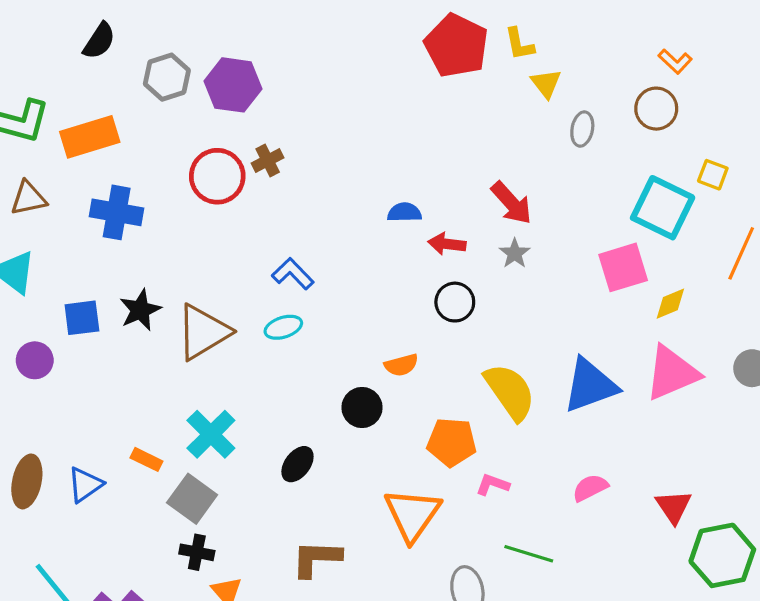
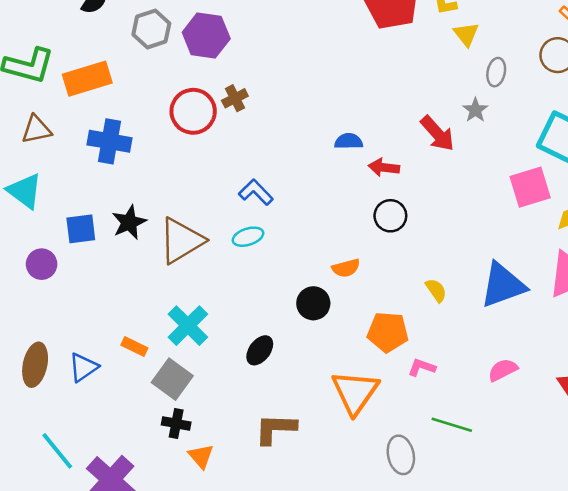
gray star: (515, 253) -> (475, 110), moved
yellow semicircle: (510, 392) -> (436, 290), size x0.5

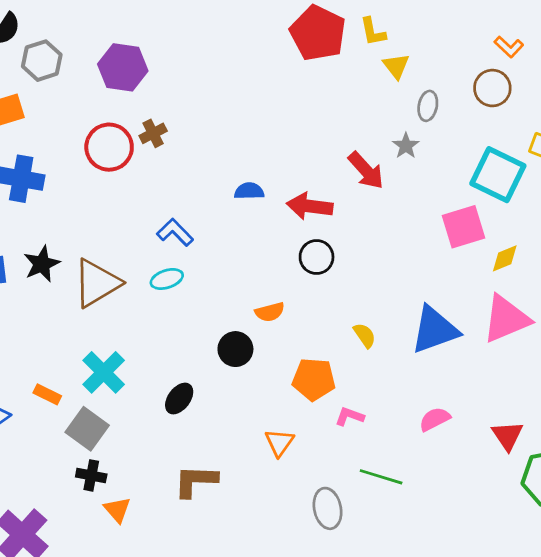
gray hexagon: (151, 29) -> (42, 61), moved
blue semicircle: (349, 141) -> (249, 191), moved
red arrow: (384, 167) -> (310, 206), size x1.4
orange triangle: (355, 392) -> (279, 442), size x0.6

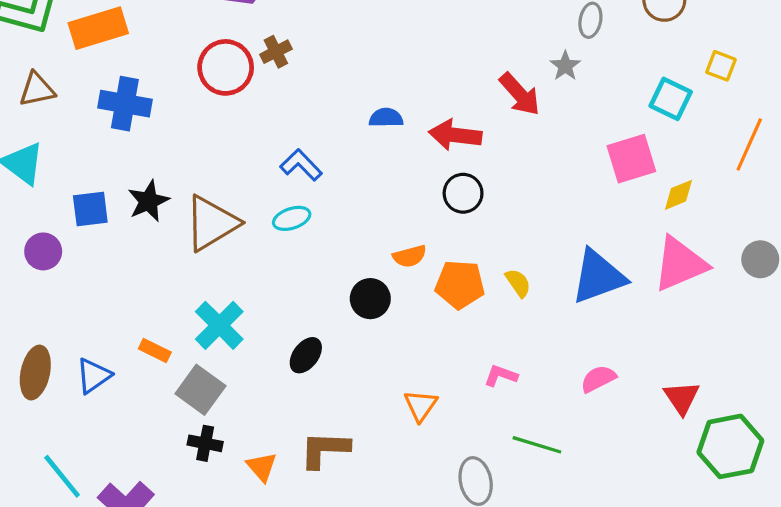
cyan square: (498, 175) -> (671, 99), size x0.7
orange pentagon: (314, 379) -> (460, 284), moved
orange triangle: (117, 510) -> (262, 467), moved

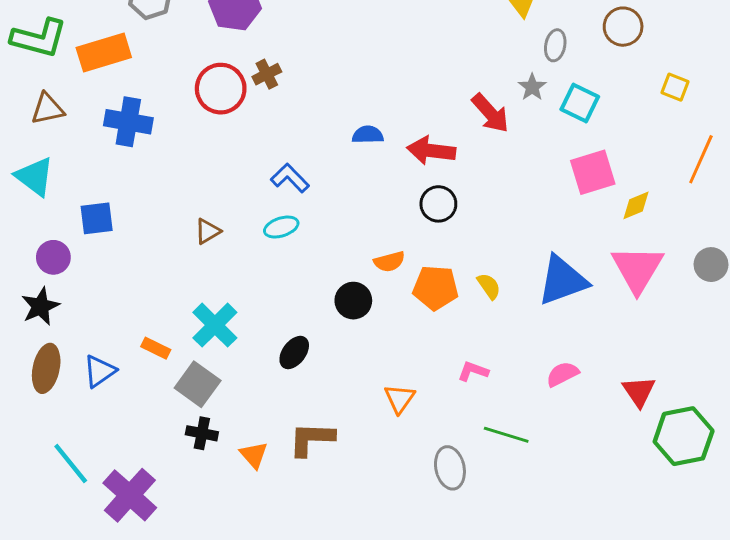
cyan square: (671, 99) -> (580, 103), moved
black star: (149, 201) -> (40, 306), moved
brown triangle: (211, 223) -> (208, 231), size x0.5
pink triangle: (680, 264) -> (637, 269), turned -36

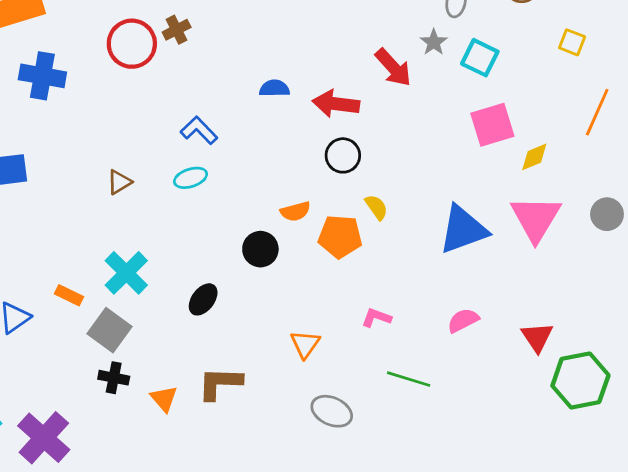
yellow semicircle: (489, 286) -> (376, 207), moved
gray ellipse: (450, 468) -> (332, 411), moved, turned -54

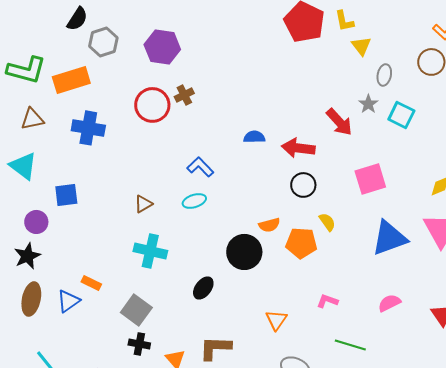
pink square: (492, 125) -> (370, 179), moved
black circle: (260, 249) -> (244, 252), size x1.4
cyan cross: (126, 273) -> (150, 251), moved, turned -32
orange rectangle: (69, 295) -> (91, 283), moved

